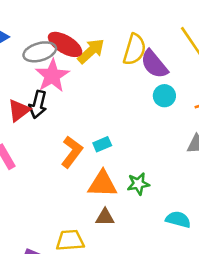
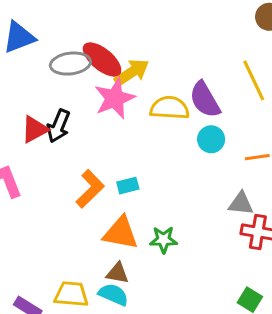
yellow semicircle: (134, 49) -> (170, 108), moved, turned -112
pink star: (52, 76) -> (115, 98), moved
cyan semicircle: (178, 219) -> (113, 294), moved

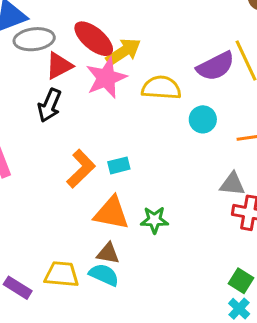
gray ellipse: (70, 64) -> (34, 39), moved
purple semicircle: (205, 100) -> (216, 66), moved, turned -87
red triangle: (35, 129) -> (59, 66), moved

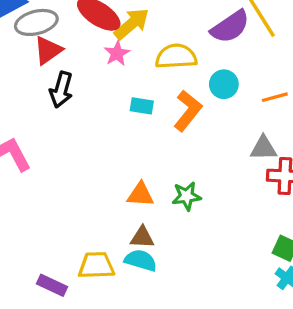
red triangle: (59, 66) -> (48, 50), moved
pink star: (106, 78) -> (117, 53), size x0.6
cyan rectangle: (119, 165) -> (142, 106), moved, turned 30
orange L-shape: (81, 169) -> (188, 111), moved
orange triangle: (111, 213) -> (140, 195), size x0.7

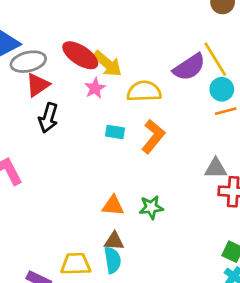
yellow arrow: (132, 24) -> (107, 64), turned 80
cyan circle: (224, 84) -> (222, 89), moved
orange line: (275, 97) -> (226, 111), moved
cyan semicircle: (141, 260) -> (113, 260), turned 64

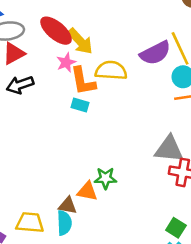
black arrow: (48, 118) -> (20, 85), turned 48
orange L-shape: (153, 136) -> (83, 81), moved, turned 124
gray triangle: (216, 168) -> (169, 149), size x1.4
orange triangle: (113, 206) -> (87, 191), moved

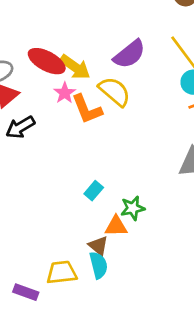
purple semicircle: (155, 53) -> (129, 54), moved
yellow semicircle: (111, 71) -> (115, 92), turned 48
cyan rectangle: (80, 105) -> (94, 191), moved, turned -54
brown triangle: (68, 205) -> (98, 246), turned 42

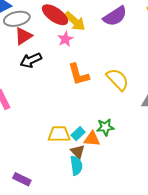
yellow semicircle: (115, 92) -> (117, 79), moved
orange L-shape: (87, 109) -> (79, 74), moved
cyan rectangle: (94, 191) -> (78, 134), moved
yellow trapezoid: (62, 272) -> (59, 134), moved

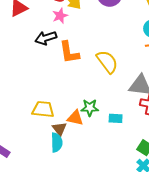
black arrow: (31, 60) -> (46, 38), moved
cyan rectangle: (78, 134) -> (116, 118), moved, turned 40

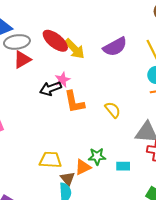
pink star: (60, 16) -> (62, 80), moved
yellow semicircle: (107, 62) -> (113, 110), size x0.7
orange triangle: (75, 118) -> (83, 167), turned -36

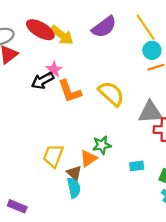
yellow semicircle: (113, 110) -> (111, 94), size x1.5
yellow trapezoid: (50, 160) -> (53, 156), turned -65
cyan rectangle: (123, 166) -> (137, 166), moved

